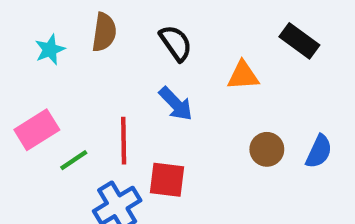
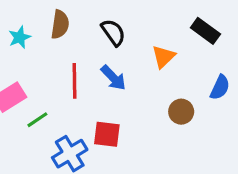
orange triangle: (243, 76) -> (163, 57), turned -40
red line: (124, 141) -> (75, 81), moved
blue semicircle: (319, 152) -> (220, 87), moved

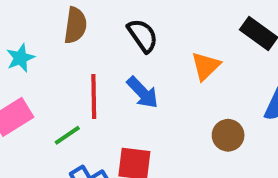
cyan star: (20, 37) -> (20, 58), moved
green line: (37, 120) -> (67, 135), moved

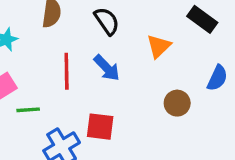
green line: (67, 135) -> (28, 110), moved, turned 30

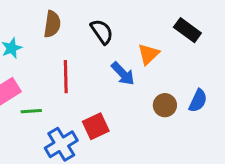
blue arrow: (107, 68) -> (123, 74), moved
blue semicircle: (217, 78) -> (198, 101), moved
red square: (100, 127) -> (96, 126), turned -32

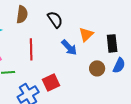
black rectangle: (187, 30) -> (112, 43), moved, turned 48

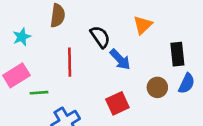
black semicircle: (55, 19) -> (100, 37), moved
orange triangle: (86, 34) -> (143, 25), moved
red square: (51, 82) -> (117, 103), moved

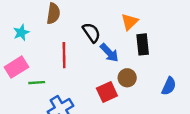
black rectangle: (177, 54) -> (143, 44), moved
blue semicircle: (187, 83) -> (169, 86), moved
brown circle: (157, 87) -> (127, 78), moved

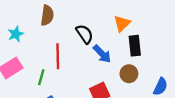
brown circle: (127, 78) -> (129, 74), moved
green line: (37, 83) -> (41, 77), moved, turned -70

